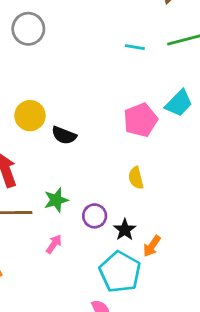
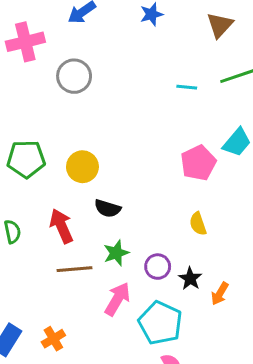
black semicircle: (64, 135) -> (107, 208), moved
pink arrow: (54, 244) -> (117, 299), size x1.6
cyan pentagon: (120, 272) -> (160, 323), moved

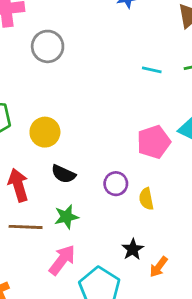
purple circle: (158, 267) -> (116, 184), moved

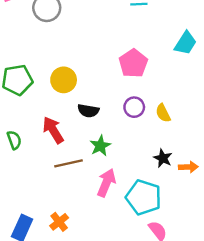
pink pentagon: (154, 142) -> (133, 63), moved
orange arrow: (159, 267) -> (188, 167), turned -114

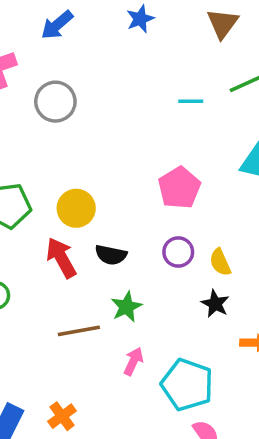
red arrow: (53, 130) -> (61, 258), moved
black star: (163, 158) -> (215, 304), moved
pink arrow: (106, 183) -> (133, 361), size x0.7

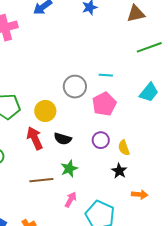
brown triangle: (223, 23) -> (136, 14), turned 36
cyan line: (191, 101) -> (106, 75), moved
gray circle: (55, 102) -> (75, 87), moved

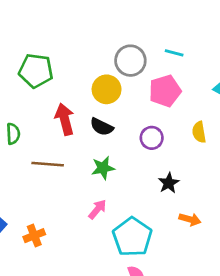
yellow circle: (45, 111) -> (107, 89), moved
yellow semicircle: (124, 148) -> (199, 132), moved
brown line: (41, 180) -> (48, 164), moved

